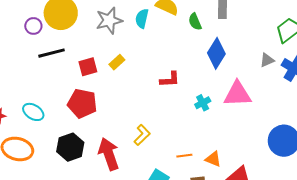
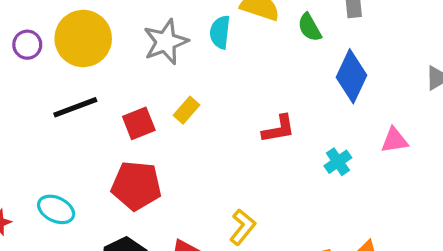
purple circle: (33, 26) -> (27, 45), moved
pink triangle: (237, 94) -> (394, 140), size x0.6

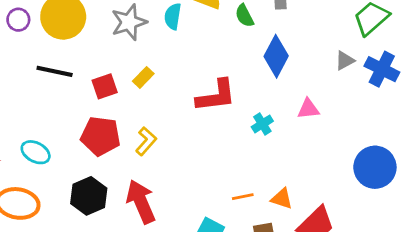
black line: (75, 107) -> (55, 71), turned 30
red L-shape: (279, 129) -> (216, 96), size x1.5
yellow L-shape: (243, 227) -> (146, 141), moved

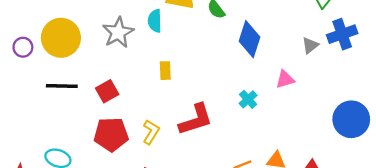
gray triangle: (345, 61) -> (310, 45), moved
blue cross: (382, 69) -> (342, 34), turned -36
yellow rectangle: (143, 77) -> (165, 71), moved, turned -36
red L-shape: (216, 96) -> (196, 120), moved

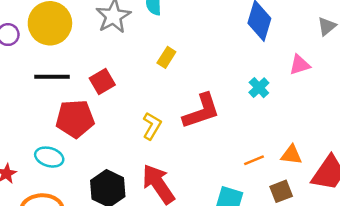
yellow rectangle: (165, 71) -> (166, 57), turned 36
red pentagon: (111, 134) -> (75, 119), moved

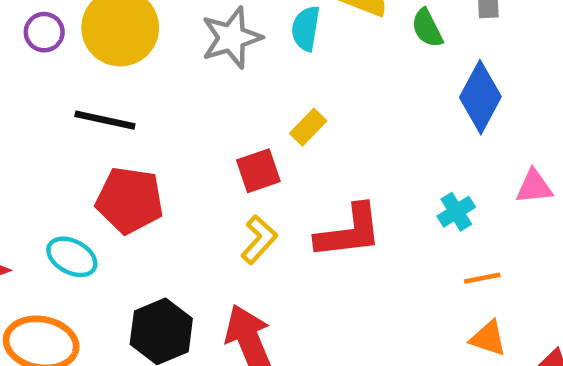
red square: (102, 82) -> (258, 171), moved
orange line: (254, 160) -> (482, 278), moved

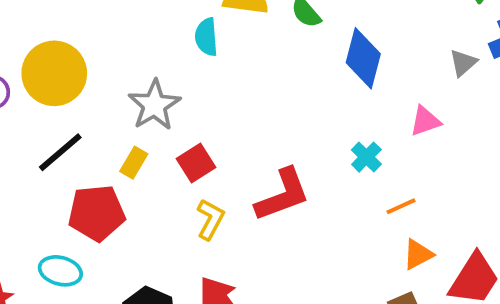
gray star: (232, 38) -> (154, 105), moved
black line: (105, 120) -> (60, 152), turned -39
yellow rectangle: (308, 127) -> (134, 163), moved
orange triangle: (488, 338) -> (418, 254), turned -32

